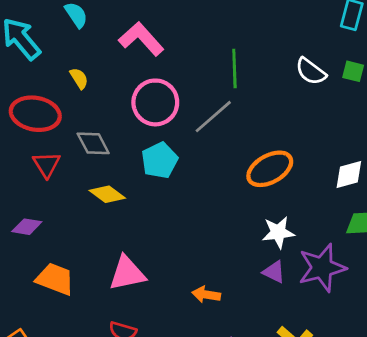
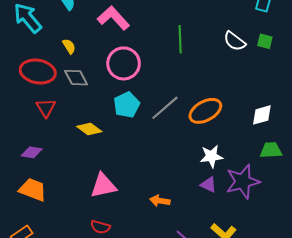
gray line: (213, 117) -> (165, 108), moved
gray diamond: (93, 143) -> (76, 78), moved
orange trapezoid: (55, 279) -> (33, 190), moved

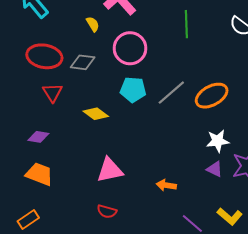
yellow semicircle: (69, 46) -> (93, 24), moved
gray diamond: (76, 78) -> (83, 62), turned -55
cyan pentagon: (127, 105) -> (133, 90), turned 30

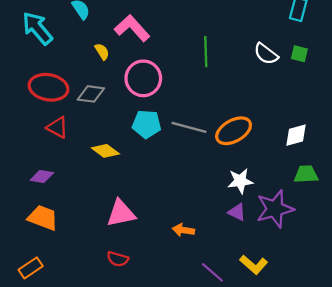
red triangle: (52, 93) -> (57, 127), turned -30
gray line: (171, 93) -> (189, 127), turned 56

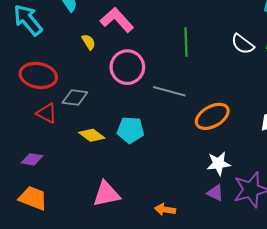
gray diamond: (91, 94) -> (75, 98), moved
cyan pentagon: (147, 124) -> (130, 130), moved
gray line: (189, 127) -> (169, 91), moved

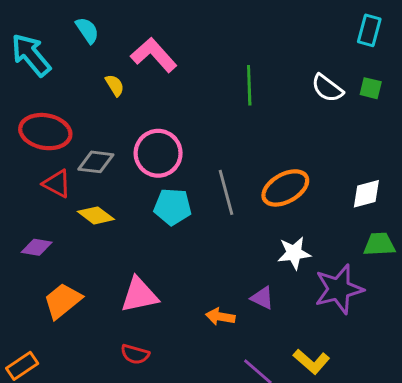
pink circle: (127, 67) -> (158, 153), moved
gray line: (169, 91) -> (226, 192), moved, turned 60
yellow diamond: (92, 135) -> (96, 215), moved
purple triangle: (215, 193) -> (262, 298), moved
orange trapezoid: (33, 198) -> (63, 301), moved, turned -60

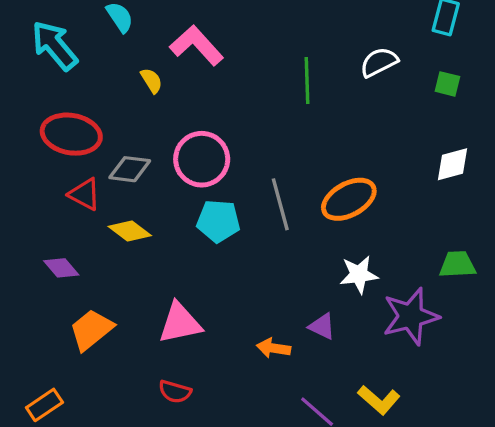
white semicircle: (327, 88) -> (379, 62), moved, turned 116
white diamond: (366, 194) -> (452, 164), moved
purple diamond: (37, 247) -> (61, 268), turned 40

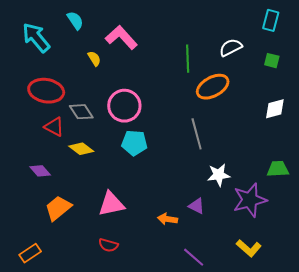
gray diamond: (130, 169) -> (81, 112), turned 50
orange ellipse: (349, 199) -> (213, 87), moved
gray line: (280, 204) -> (197, 134), moved
yellow L-shape: (379, 400) -> (249, 248), moved

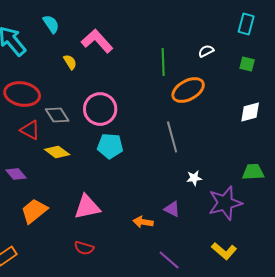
white semicircle: (231, 48) -> (206, 51), size x0.7
white star: (219, 175) -> (194, 178), size x0.7

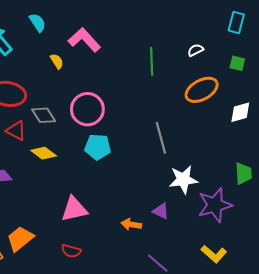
orange ellipse: (188, 90) -> (202, 90), moved
green trapezoid: (253, 172) -> (243, 173), turned 90
white star: (194, 178) -> (183, 180), size x1.8
orange trapezoid: (34, 211) -> (20, 239), moved

